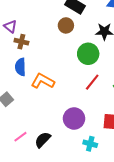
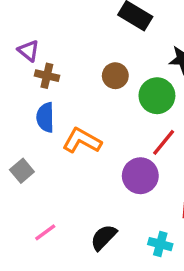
brown circle: (66, 25) -> (115, 76), moved
purple circle: (74, 118) -> (140, 176), moved
black semicircle: (43, 140) -> (104, 237), moved

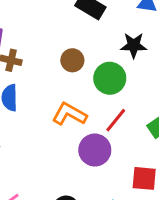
orange L-shape: (82, 141) -> (69, 114), moved

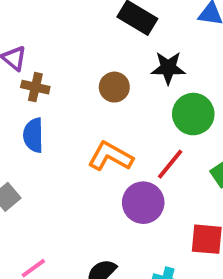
black star: (134, 45) -> (168, 68), moved
green circle: (110, 78) -> (193, 114), moved

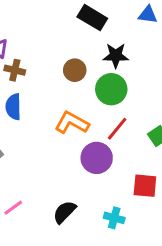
green circle: (193, 114) -> (111, 89), moved

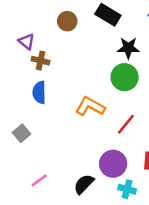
brown circle: (75, 70) -> (67, 21), moved
red line: (117, 129) -> (126, 124), moved
purple circle: (97, 158) -> (113, 164), moved

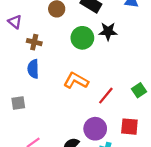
purple triangle: (27, 42) -> (15, 22), moved
green circle: (125, 77) -> (82, 38), moved
gray square: (21, 133) -> (18, 103), turned 32

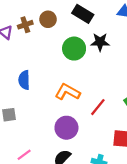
brown cross: (34, 42) -> (25, 25), moved, turned -32
purple circle: (95, 129) -> (66, 128), moved

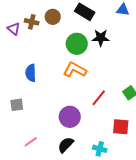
brown cross: (25, 25) -> (32, 22), turned 32
orange L-shape: (68, 92) -> (75, 70), moved

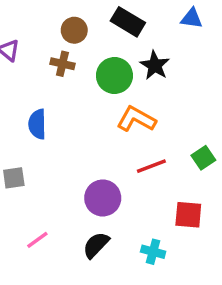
brown cross: (32, 22) -> (62, 64), moved
black star: (101, 38) -> (155, 65), turned 30
orange L-shape: (75, 70) -> (136, 119), moved
red line: (99, 98) -> (151, 166), turned 30

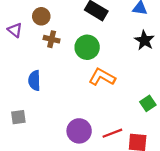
brown circle: (74, 30) -> (41, 16), moved
black star: (155, 65) -> (144, 40), moved
red line: (151, 166) -> (112, 133), moved

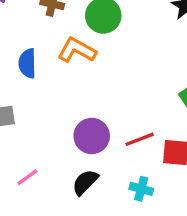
orange L-shape: (102, 77) -> (77, 50), moved

